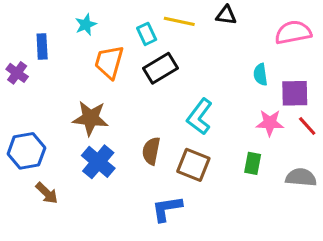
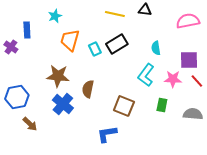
cyan rectangle: (147, 34) -> (95, 49), moved
black rectangle: (161, 68) -> (117, 44), moved
cyan semicircle: (260, 74) -> (156, 48), moved
cyan L-shape: (200, 117) -> (146, 75), moved
brown semicircle: (151, 151) -> (88, 89), moved

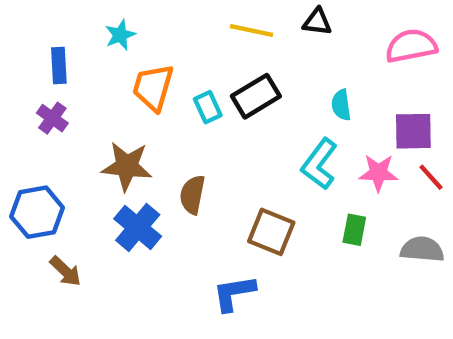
purple cross: (11, 47) -> (52, 118), moved

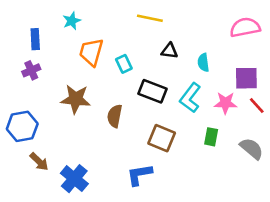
black triangle: (317, 22) -> (169, 51), moved
black rectangle: (256, 96) -> (152, 91), moved, turned 52
purple cross: (52, 118) -> (31, 70), turned 30
blue cross: (138, 227) -> (74, 179), moved
gray semicircle: (422, 249) -> (252, 149), turned 35

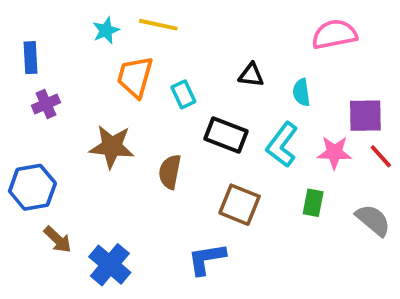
yellow line: (150, 18) -> (158, 25), moved
pink semicircle: (245, 27) -> (334, 34), moved
blue rectangle: (35, 39) -> (30, 58), moved

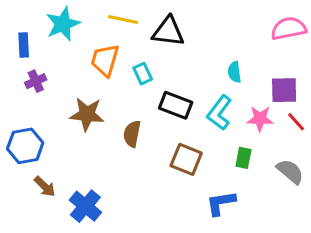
cyan star: (106, 30) -> (63, 24), moved, size x1.6
pink semicircle: (334, 34) -> (289, 28), moved
black triangle: (251, 75) -> (168, 31), moved, size x1.6
blue L-shape: (207, 259) -> (221, 203), moved

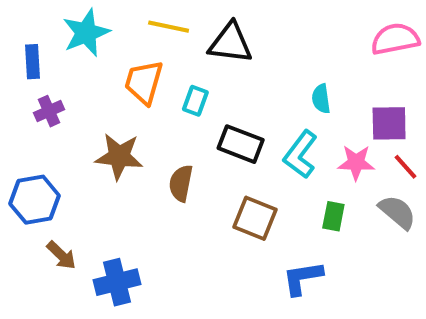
cyan rectangle: (143, 74) -> (195, 101), turned 45
gray semicircle: (290, 171) -> (397, 212), moved
blue cross: (85, 206) -> (117, 282), turned 36

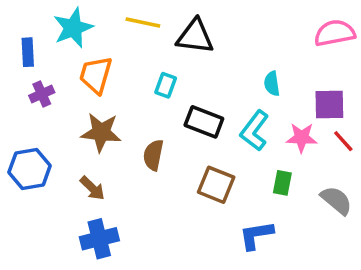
orange trapezoid: (144, 82) -> (96, 75), moved
gray semicircle: (397, 212) -> (336, 200), moved
brown arrow: (61, 255) -> (92, 188), moved

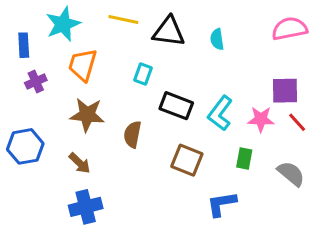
cyan semicircle: (272, 84) -> (217, 39), moved

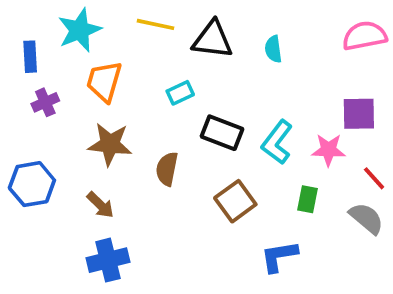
cyan rectangle: (143, 74) -> (180, 93), turned 45
red line: (297, 122) -> (374, 178), moved
brown square: (187, 160) -> (235, 201), turned 32

